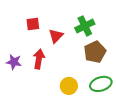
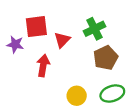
red square: (33, 24) -> (36, 27), size x1.5
purple star: (14, 62) -> (15, 44), moved

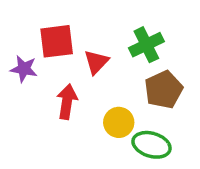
green ellipse: (112, 94) -> (152, 145), moved, turned 35
yellow circle: (77, 96) -> (119, 122), moved

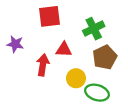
red square: (57, 41) -> (49, 16), moved
red triangle: (96, 62) -> (64, 50), moved, turned 49

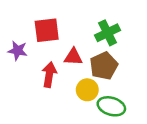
red square: (49, 16) -> (47, 30), moved
brown pentagon: (105, 57) -> (104, 66), moved

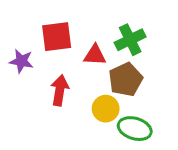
red triangle: (73, 57) -> (95, 55), moved

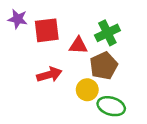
purple star: (21, 61) -> (18, 19), moved
red arrow: (60, 90) -> (49, 75), turned 65

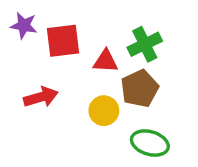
red arrow: (49, 75) -> (41, 97), moved
yellow circle: (87, 90) -> (104, 111), moved

